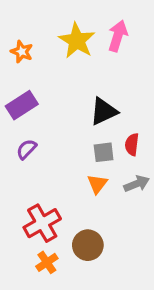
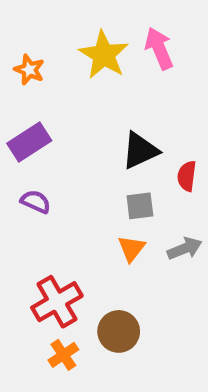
pink arrow: (118, 36) -> (159, 48), turned -40
red semicircle: (132, 144) -> (187, 176), moved
purple semicircle: (26, 149) -> (36, 202), turned 70

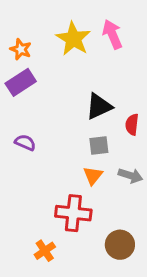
purple rectangle: (29, 142) -> (21, 82), moved
gray arrow: (185, 248) -> (130, 176), turned 40
red cross: (57, 302) -> (73, 213), moved, turned 36
brown circle: (119, 331) -> (120, 245), moved

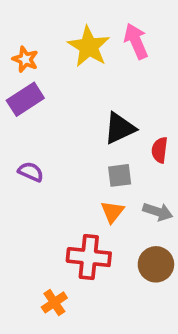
brown circle: (120, 245) -> (156, 264), moved

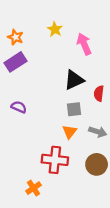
pink arrow: (136, 41) -> (84, 44), moved
yellow star: (89, 47) -> (55, 29), size x0.6

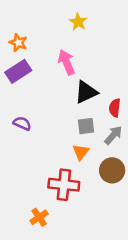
yellow star: (55, 29) -> (78, 22), moved
pink arrow: (84, 44) -> (66, 62), moved
gray arrow: (98, 132) -> (113, 135), moved, turned -66
brown circle: (97, 164) -> (112, 170), moved

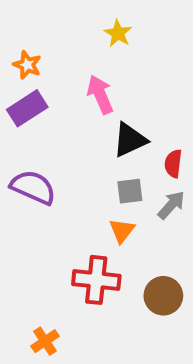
purple semicircle: (22, 123) -> (33, 187), size x1.6
brown circle: (112, 170) -> (163, 296), moved
orange cross: (39, 217) -> (45, 341), moved

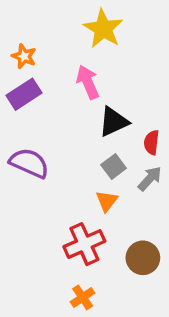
yellow star: (118, 33) -> (103, 29), size x1.6
gray square: (130, 191) -> (114, 167), turned -30
red cross: (96, 280) -> (84, 244), turned -30
orange cross: (45, 341) -> (83, 297), moved

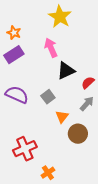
red semicircle: (151, 142) -> (88, 83), turned 40
gray square: (114, 167) -> (48, 97), moved
red cross: (84, 244) -> (25, 149), moved
brown circle: (143, 258) -> (78, 134), moved

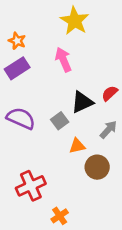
black triangle: (66, 71) -> (82, 102), moved
red semicircle: (88, 83) -> (110, 93), moved
orange triangle: (62, 117) -> (77, 146), turned 40

